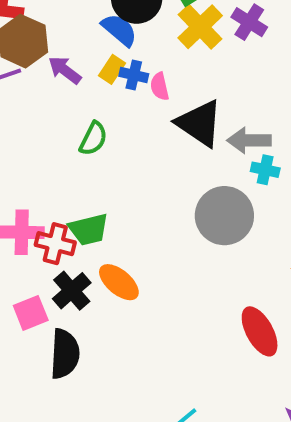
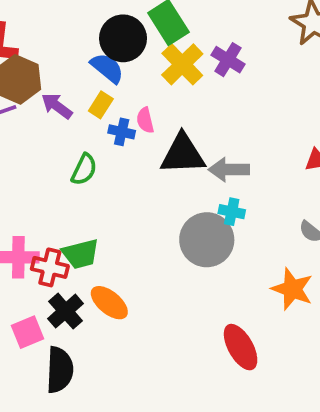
blue cross: (134, 75) -> (122, 132), moved
black triangle: (199, 123) -> (183, 154), turned -36
cyan cross: (265, 170) -> (232, 212), moved

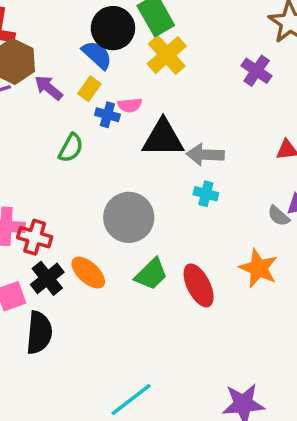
purple cross: (228, 60) -> (257, 71), moved
pink semicircle: (145, 120) -> (130, 105), turned -85
gray circle: (207, 240) -> (129, 217), moved
green trapezoid: (81, 254) -> (151, 274), moved, turned -33
red ellipse: (241, 347) -> (199, 285), moved

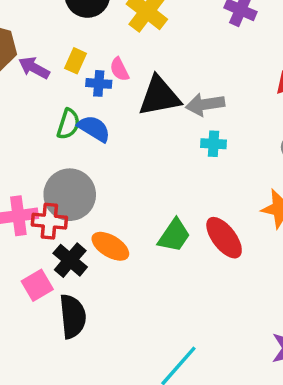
blue semicircle: (97, 55) -> (94, 129), moved
pink semicircle: (130, 105) -> (119, 69), turned 80
gray circle: (129, 217) -> (70, 195), moved

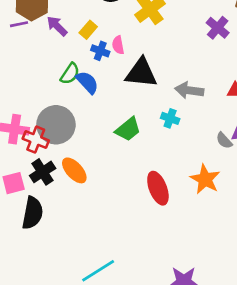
gray arrow: (205, 104) -> (189, 90), moved
green trapezoid: (174, 235) -> (128, 129), moved

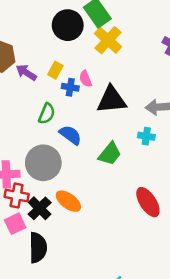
blue semicircle: (87, 82) -> (70, 135), moved
red cross: (36, 140) -> (17, 196), moved

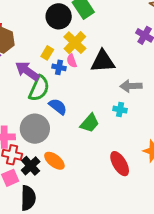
yellow cross: (108, 40) -> (75, 43), moved
purple arrow: (26, 72) -> (27, 71), moved, size x1.4
black triangle: (112, 100) -> (103, 61), moved
green semicircle: (47, 114) -> (39, 88), size x1.5

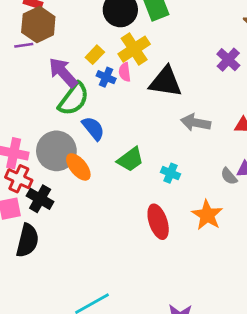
cyan cross: (120, 110) -> (171, 173), moved
orange ellipse: (54, 161) -> (78, 167), moved
black cross: (31, 166) -> (40, 199), turned -30

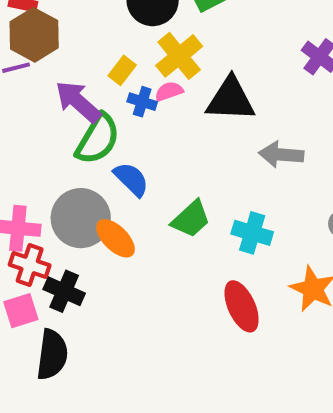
pink semicircle: (125, 72) -> (169, 91), turned 84
cyan cross: (171, 173) -> (252, 233), size x1.4

